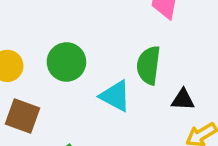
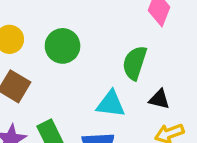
cyan triangle: (115, 96) -> (111, 104), moved, turned -32

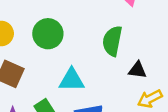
cyan triangle: (111, 104) -> (72, 80), moved

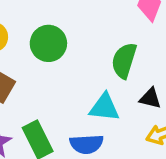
cyan triangle: (72, 80) -> (104, 107), moved

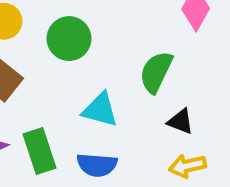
cyan triangle: (104, 107) -> (100, 110), moved

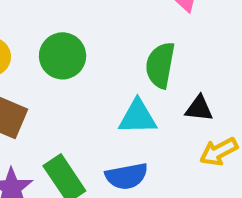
cyan triangle: (100, 110) -> (138, 117), moved

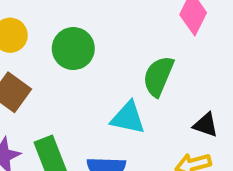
black triangle: (199, 108) -> (206, 125), moved

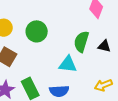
black triangle: (206, 125) -> (104, 46), moved

